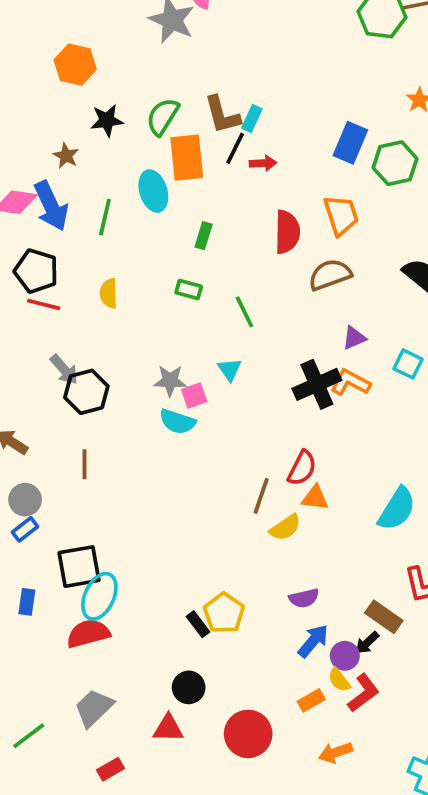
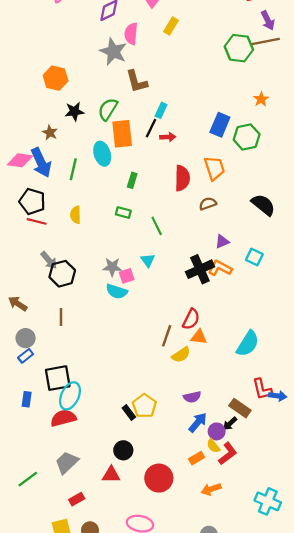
brown L-shape: (222, 115) -> (137, 81), moved
brown semicircle: (330, 275) -> (208, 204), size x0.7

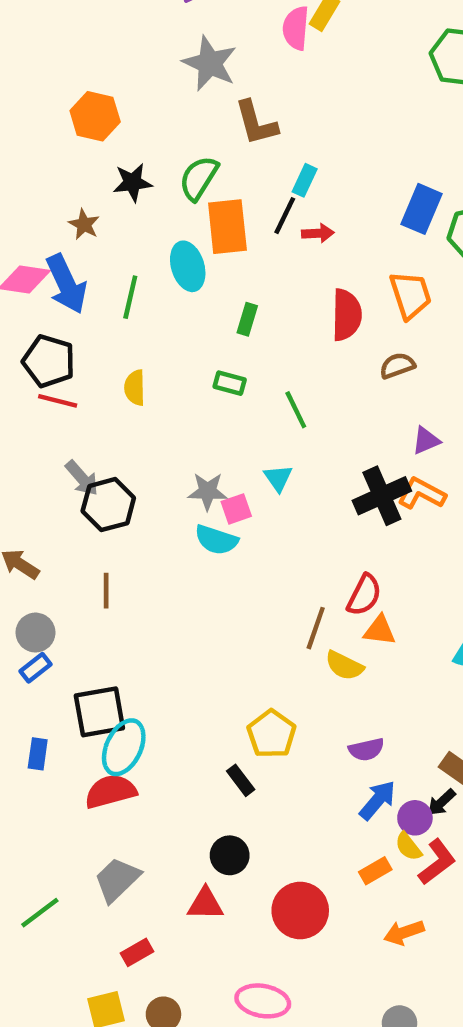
pink semicircle: (131, 34) -> (296, 28), moved
yellow semicircle: (181, 355) -> (344, 666), turned 60
yellow pentagon: (144, 406) -> (272, 734), moved

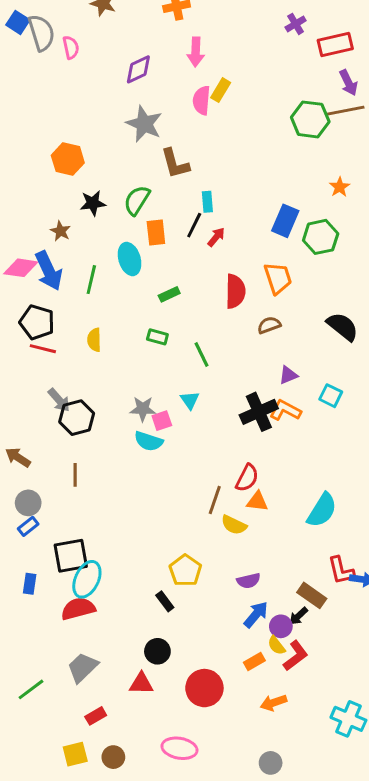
cyan rectangle: (305, 180) -> (207, 202), turned -30
orange rectangle: (227, 227) -> (156, 233), size x0.7
red arrow: (318, 233) -> (216, 237), turned -48
green rectangle: (247, 319) -> (169, 294), turned 48

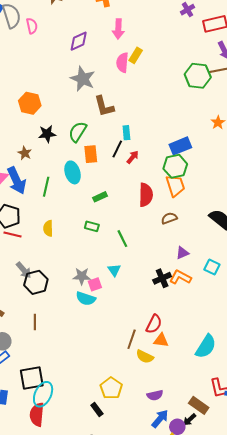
blue rectangle: (285, 221) -> (180, 146), turned 45
green hexagon: (321, 237) -> (175, 166), moved
black cross: (259, 412) -> (162, 278), size x0.7
red semicircle: (78, 609) -> (37, 415), turned -70

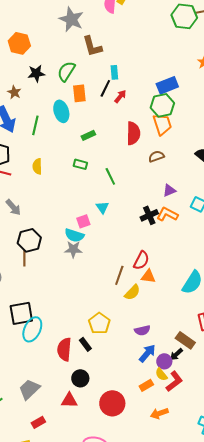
gray star: (82, 276) -> (73, 249), moved
black hexagon: (36, 282) -> (29, 240), moved
yellow semicircle: (145, 357) -> (132, 292), turned -72
red semicircle: (37, 415) -> (64, 349), moved

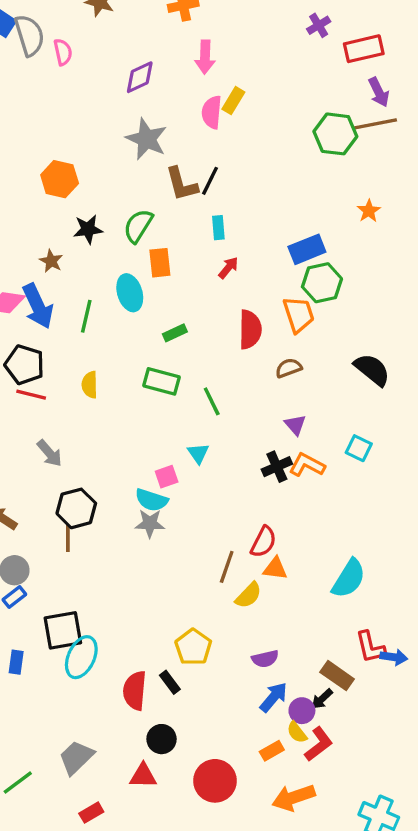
black line: (105, 88) -> (210, 181), moved
green hexagon: (162, 105) -> (322, 283), moved
green rectangle: (80, 164) -> (162, 381), size x1.5
purple triangle: (169, 190) -> (295, 425), moved, turned -48
orange arrow: (159, 413) -> (294, 798), size x1.4

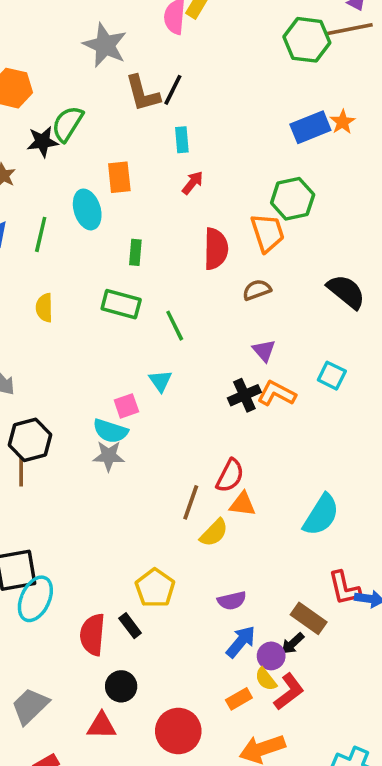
green semicircle: (138, 226) -> (68, 124), moved
blue rectangle: (307, 249) -> (310, 127), moved
green rectangle: (175, 333) -> (135, 252), turned -60

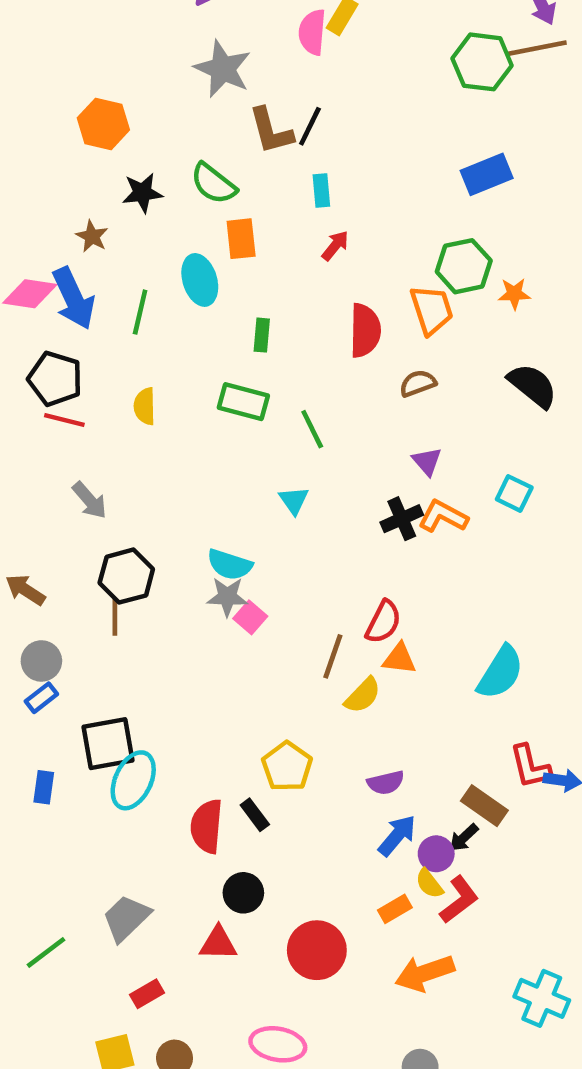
orange star: (343, 122) -> (514, 294), moved, turned 30
green semicircle: (68, 124) -> (214, 184), moved, turned -84
pink square: (126, 406) -> (250, 617), moved, turned -30

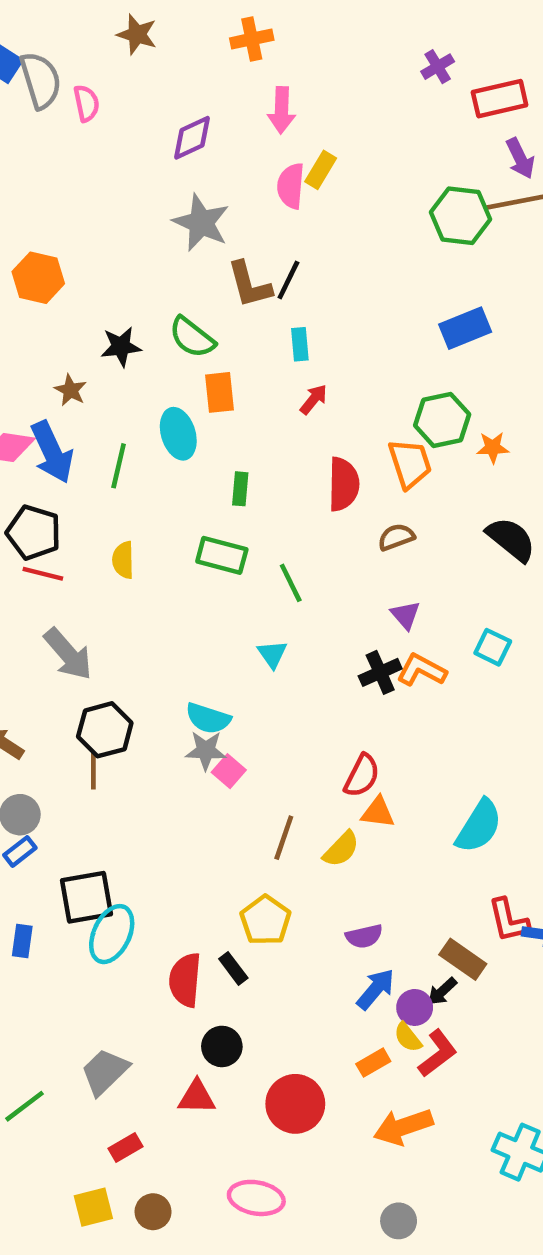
orange hexagon: (103, 124) -> (38, 278), moved
gray arrow: (90, 500) -> (68, 654), size x1.4
brown line: (333, 656) -> (284, 838), moved

